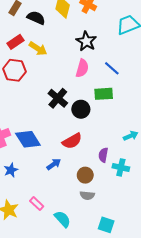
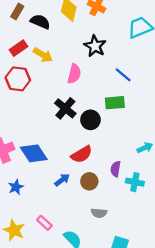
pink semicircle: (82, 68) -> (74, 74), moved
brown circle: (85, 175) -> (89, 181), moved

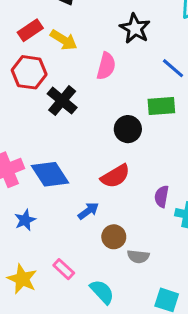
black cross: (65, 108) -> (62, 101), moved
brown circle: (89, 181) -> (114, 237), moved

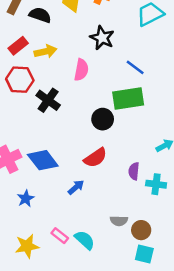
yellow arrow: (64, 40) -> (45, 51), turned -40
green rectangle: (161, 106) -> (128, 98), size x1.4
brown circle: (114, 237) -> (141, 230), moved
yellow star: (22, 279) -> (27, 246), turned -30
cyan semicircle: (102, 292) -> (85, 240), moved

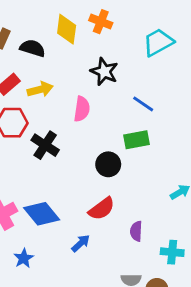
green rectangle: (128, 98) -> (136, 140), size x0.7
purple semicircle: (134, 171) -> (136, 231), moved
cyan cross: (156, 184) -> (172, 252), moved

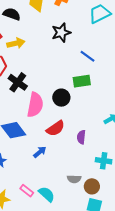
black star: (104, 72) -> (61, 33), turned 30
pink semicircle: (82, 109) -> (35, 105), moved, size x1.4
purple semicircle: (136, 231) -> (81, 137), moved

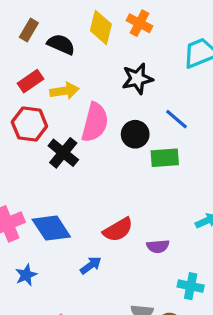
black circle: (61, 98) -> (135, 134), moved
pink semicircle: (35, 105) -> (95, 122), moved
purple semicircle: (81, 137) -> (158, 246), turned -104

